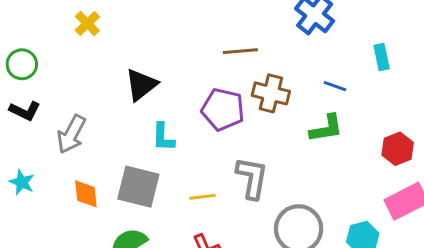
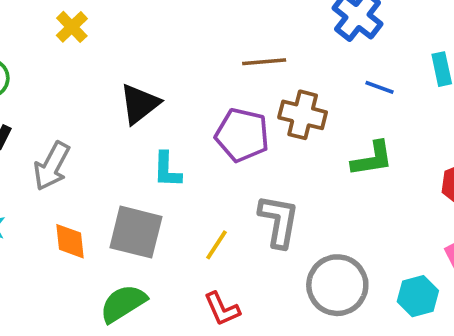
blue line: (335, 86) -> (379, 87), moved
yellow line: (202, 197) -> (217, 245), turned -50

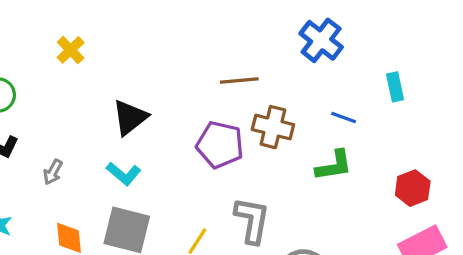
blue line: (379, 87) -> (344, 117), moved
gray arrow: (52, 166) -> (53, 172), size x0.6
cyan L-shape: (167, 170) -> (124, 174), moved, turned -52

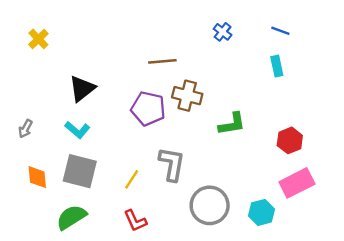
blue cross: (321, 40) -> (223, 32), size x0.6
blue line: (344, 117) -> (280, 31), moved

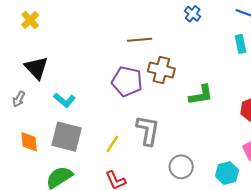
black triangle: (82, 89) -> (36, 68), moved, turned -35
gray circle: (210, 205) -> (181, 167), size x0.7

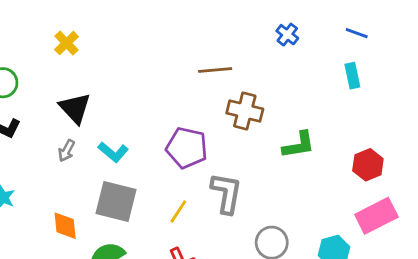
purple pentagon: (127, 81) -> (187, 148), moved
gray arrow: (19, 99) -> (66, 151), moved
orange diamond: (29, 142) -> (65, 226), moved

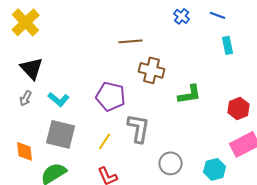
blue line: (357, 33) -> (218, 15), moved
yellow cross: (66, 43) -> (26, 22), size x1.6

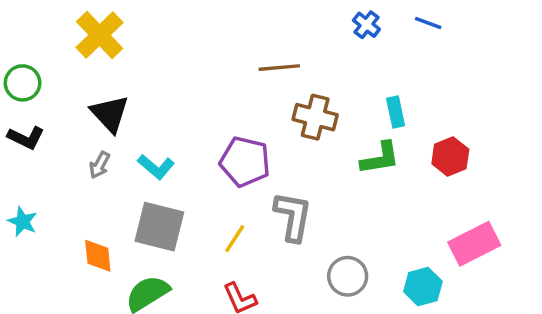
cyan rectangle: (228, 45) -> (396, 112), moved
red hexagon: (239, 108) -> (450, 156), moved

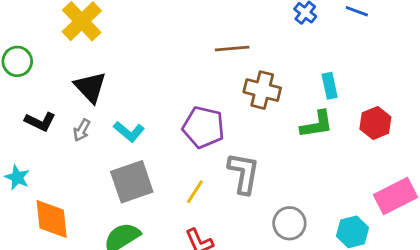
black L-shape: (26, 138) -> (40, 122), moved
gray square: (159, 227) -> (132, 182), turned -33
orange diamond: (98, 256) -> (52, 219), moved, size x1.4

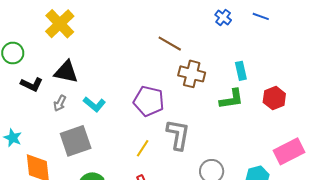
brown line: (232, 48) -> (170, 44), turned 35
black triangle: (90, 87) -> (66, 72), turned -35
black L-shape: (40, 122) -> (32, 84), moved
gray square: (132, 182) -> (76, 141), moved

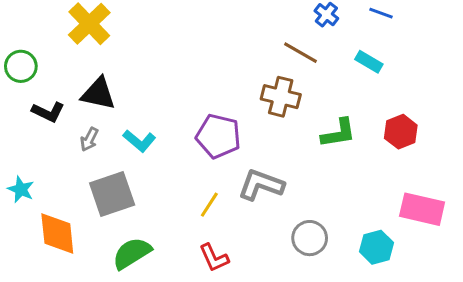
brown line: (170, 44) -> (300, 53), moved
cyan rectangle: (241, 71) -> (369, 62), moved, turned -48
gray L-shape: (178, 135) -> (261, 185), turned -80
pink rectangle: (289, 151) -> (422, 209), turned 40

